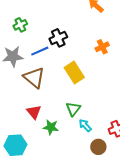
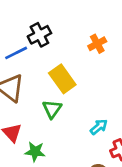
green triangle: (73, 109) -> (52, 109), moved
cyan arrow: (85, 125) -> (99, 127), moved, turned 96

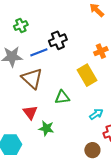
yellow rectangle: (62, 79) -> (87, 75), moved
green triangle: (52, 109) -> (62, 97), turned 42

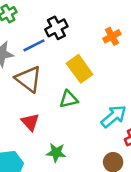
yellow rectangle: (87, 75) -> (80, 69), moved
cyan arrow: (96, 114) -> (114, 116), size x1.5
green star: (46, 128) -> (56, 153), moved

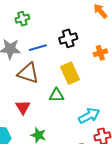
black cross: (56, 28) -> (68, 38), moved
brown triangle: (28, 79) -> (28, 73), turned -30

